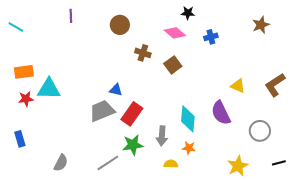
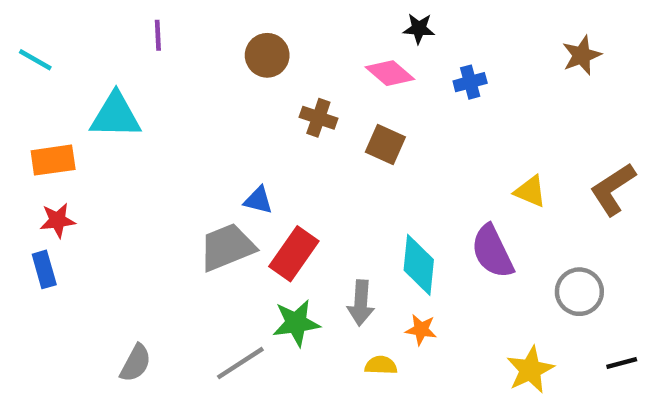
brown square: (173, 65) -> (385, 145), turned -30
cyan triangle: (49, 89) -> (116, 116), moved
blue rectangle: (20, 139) -> (44, 269), moved

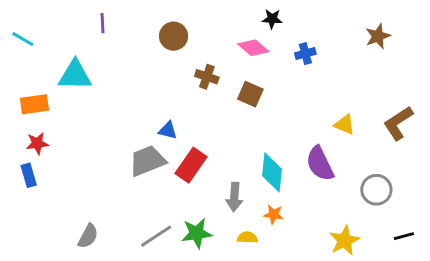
green star: (296, 323) -> (197, 233), moved

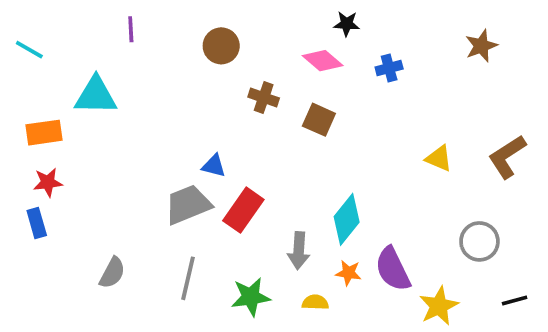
purple semicircle: (320, 164) -> (393, 269), moved
cyan diamond: (272, 172) -> (347, 219), turned 33
gray semicircle: (88, 236) -> (112, 273), moved
gray line: (156, 236) -> (188, 278), moved, turned -44

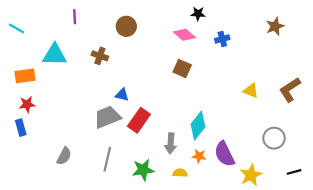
brown cross: (264, 98) -> (100, 56), moved

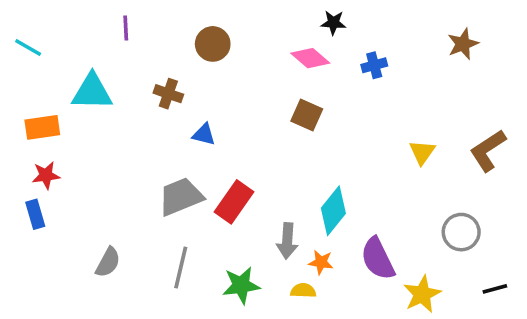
yellow triangle: (251, 91) -> (422, 152), turned 42
blue triangle: (122, 95) -> (204, 134), moved
orange star: (199, 156) -> (321, 262), moved

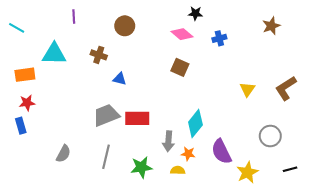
red rectangle: (234, 202) -> (137, 118), turned 55

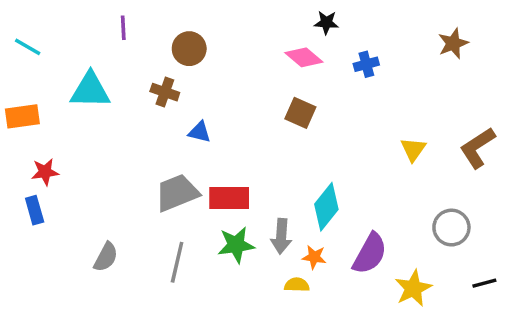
brown circle: (125, 26) -> (189, 49), moved
orange rectangle: (25, 75) -> (22, 116), moved
purple semicircle: (221, 152) -> (370, 254), turned -125
green star: (141, 167) -> (236, 245), moved

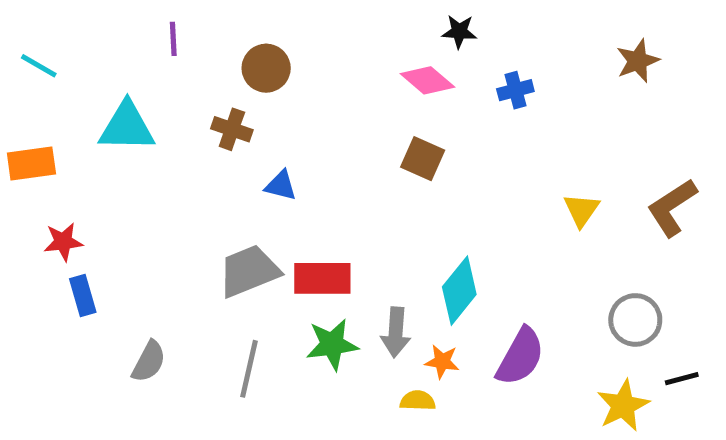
blue rectangle: (35, 210) -> (83, 296), moved
black line: (484, 283) -> (682, 379), moved
yellow star: (413, 288) -> (623, 406), moved

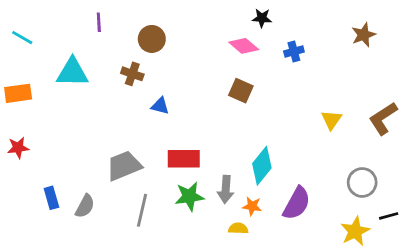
red star: (63, 242) -> (18, 148), moved
gray trapezoid: (249, 271) -> (124, 166), moved
blue rectangle: (83, 296) -> (51, 198), moved

